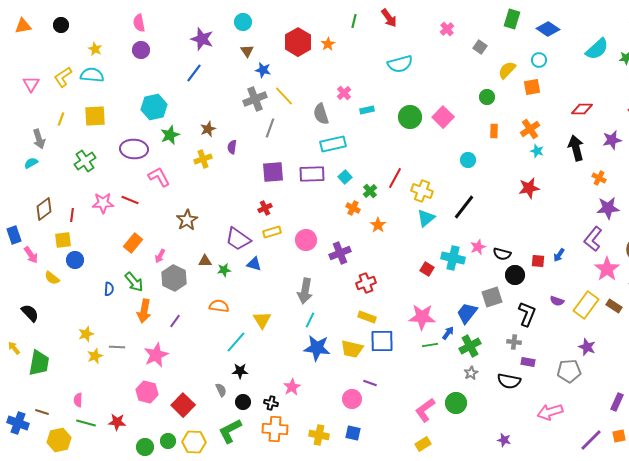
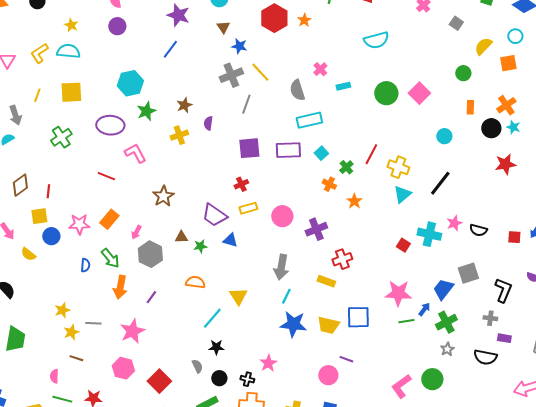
pink star: (103, 203) -> (79, 224), moved
black circle: (515, 275) -> (491, 128), moved
yellow rectangle: (367, 317) -> (326, 281), moved
brown line: (42, 412) -> (76, 358), moved

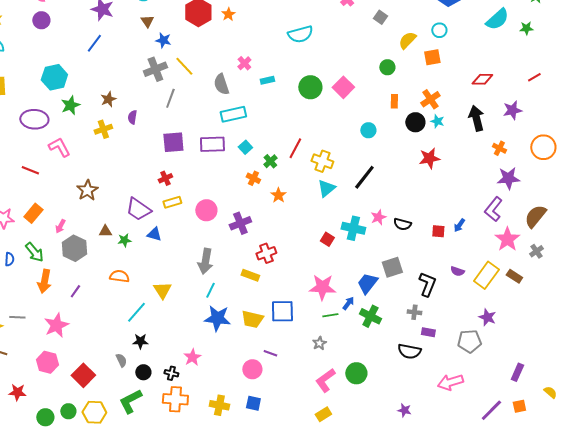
green cross: (446, 322) -> (370, 316), turned -35
gray star: (447, 349) -> (319, 343), moved

